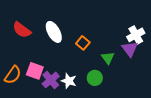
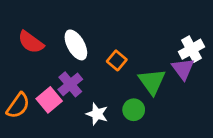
green triangle: (108, 58) -> (152, 82), size x1.5
pink square: (35, 71) -> (49, 100), turned 30
purple cross: (51, 80) -> (70, 84), moved

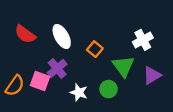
white cross: (191, 49) -> (143, 40), moved
purple triangle: (183, 69) -> (152, 75), moved, turned 36
pink square: (49, 100) -> (40, 81), turned -30

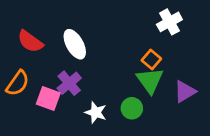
white cross: (143, 40) -> (169, 22), moved
orange square: (95, 49) -> (151, 60), moved
orange semicircle: (15, 86) -> (18, 83), moved

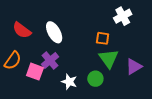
orange square: (151, 60) -> (103, 38), moved, turned -32

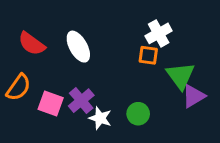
white cross: (123, 16) -> (159, 33), moved
green triangle: (109, 58) -> (180, 76), moved
purple cross: (50, 61) -> (81, 101), moved

